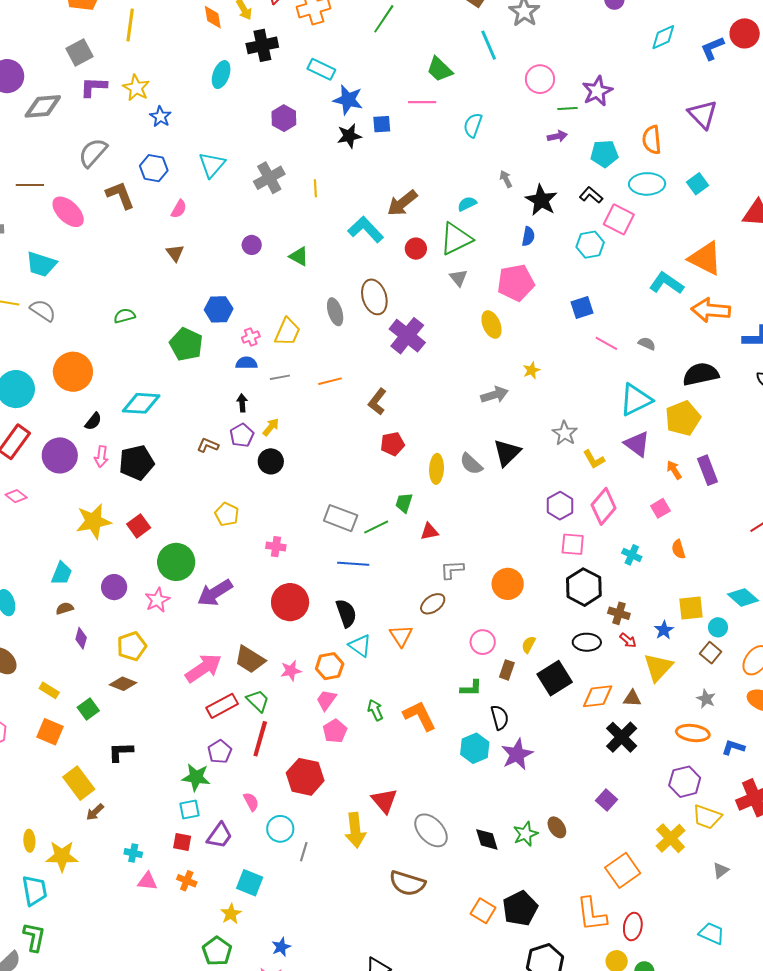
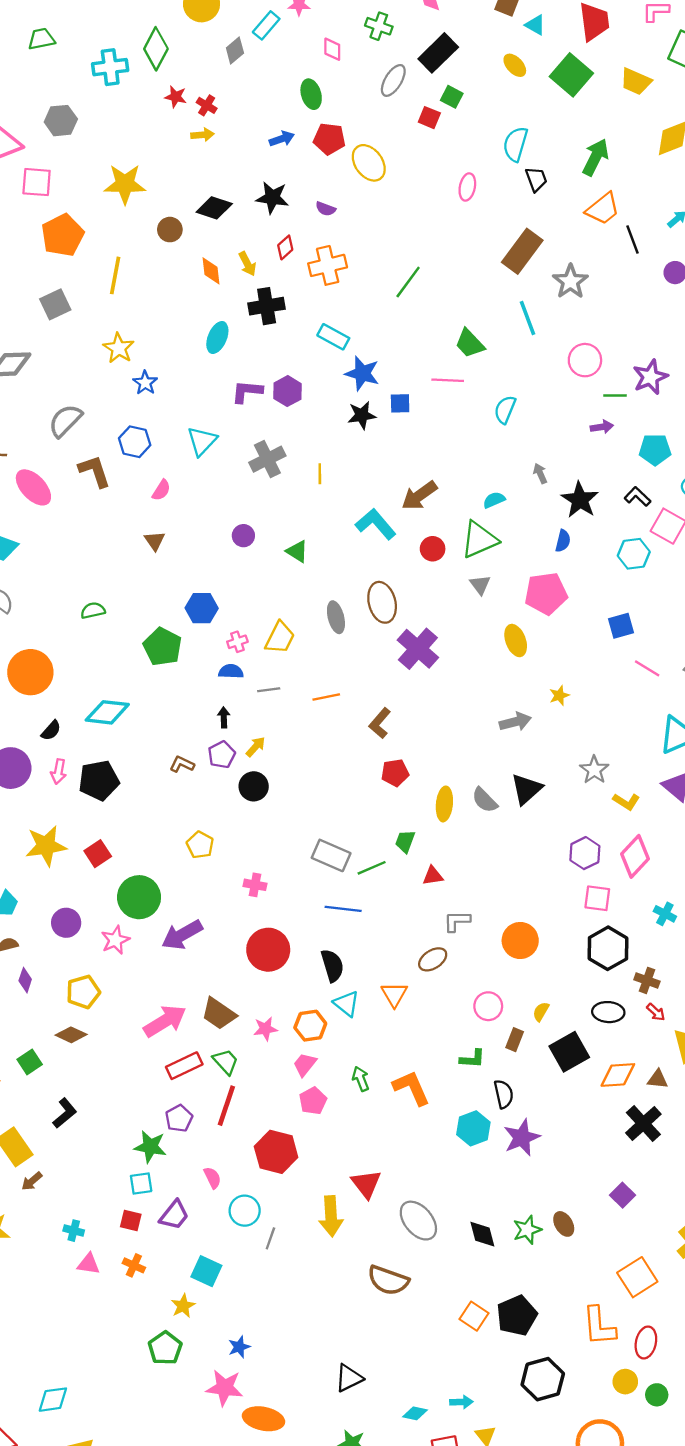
purple L-shape: (94, 87) -> (247, 391), moved
yellow L-shape: (594, 459) -> (626, 802), turned -30
black L-shape: (121, 752) -> (65, 1113), turned 140

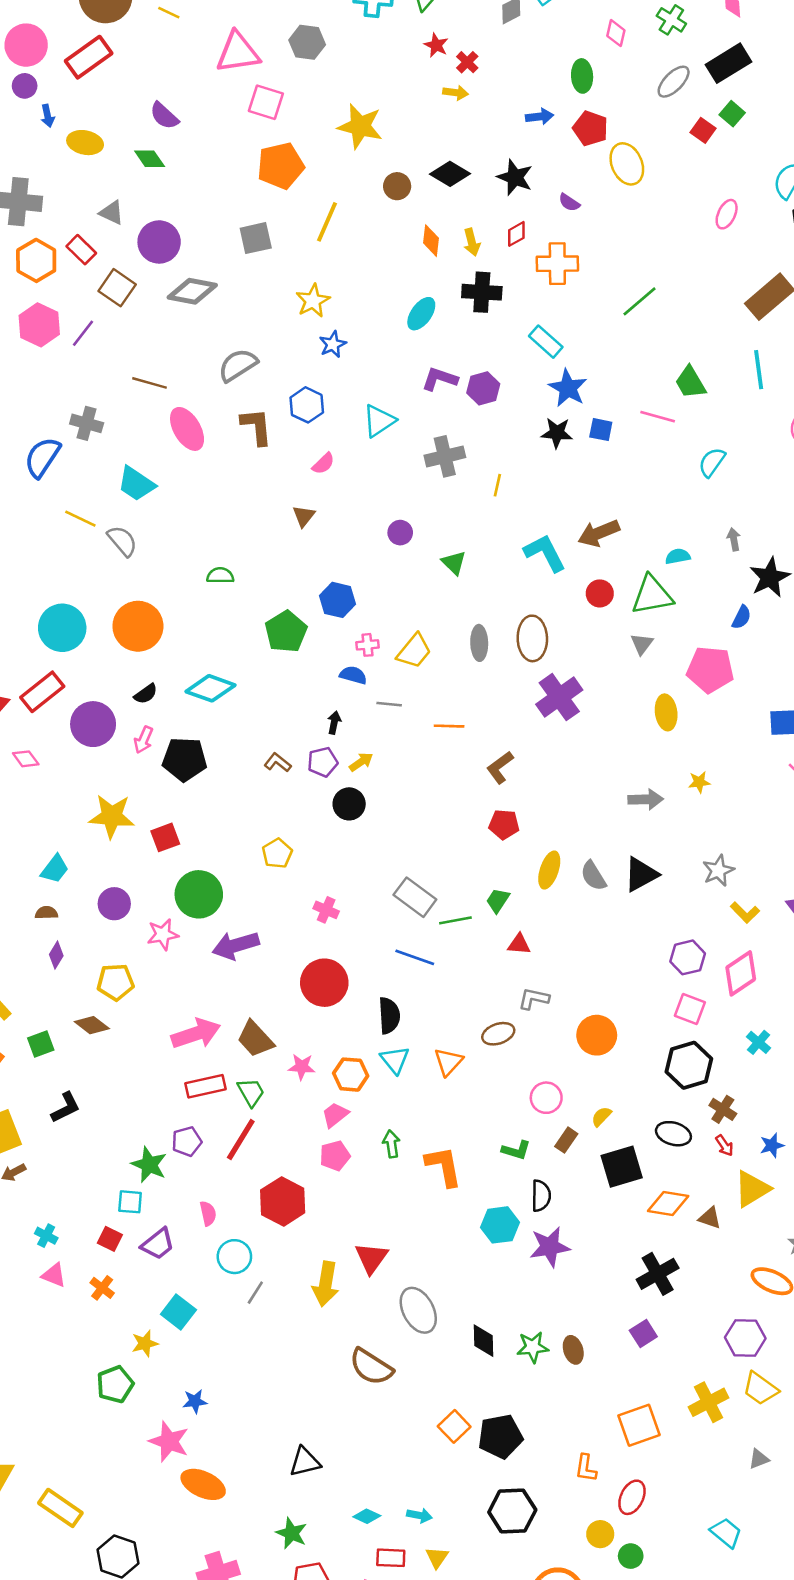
black cross: (643, 1124) -> (658, 1274), moved
orange L-shape: (599, 1326) -> (586, 1468), size x0.6

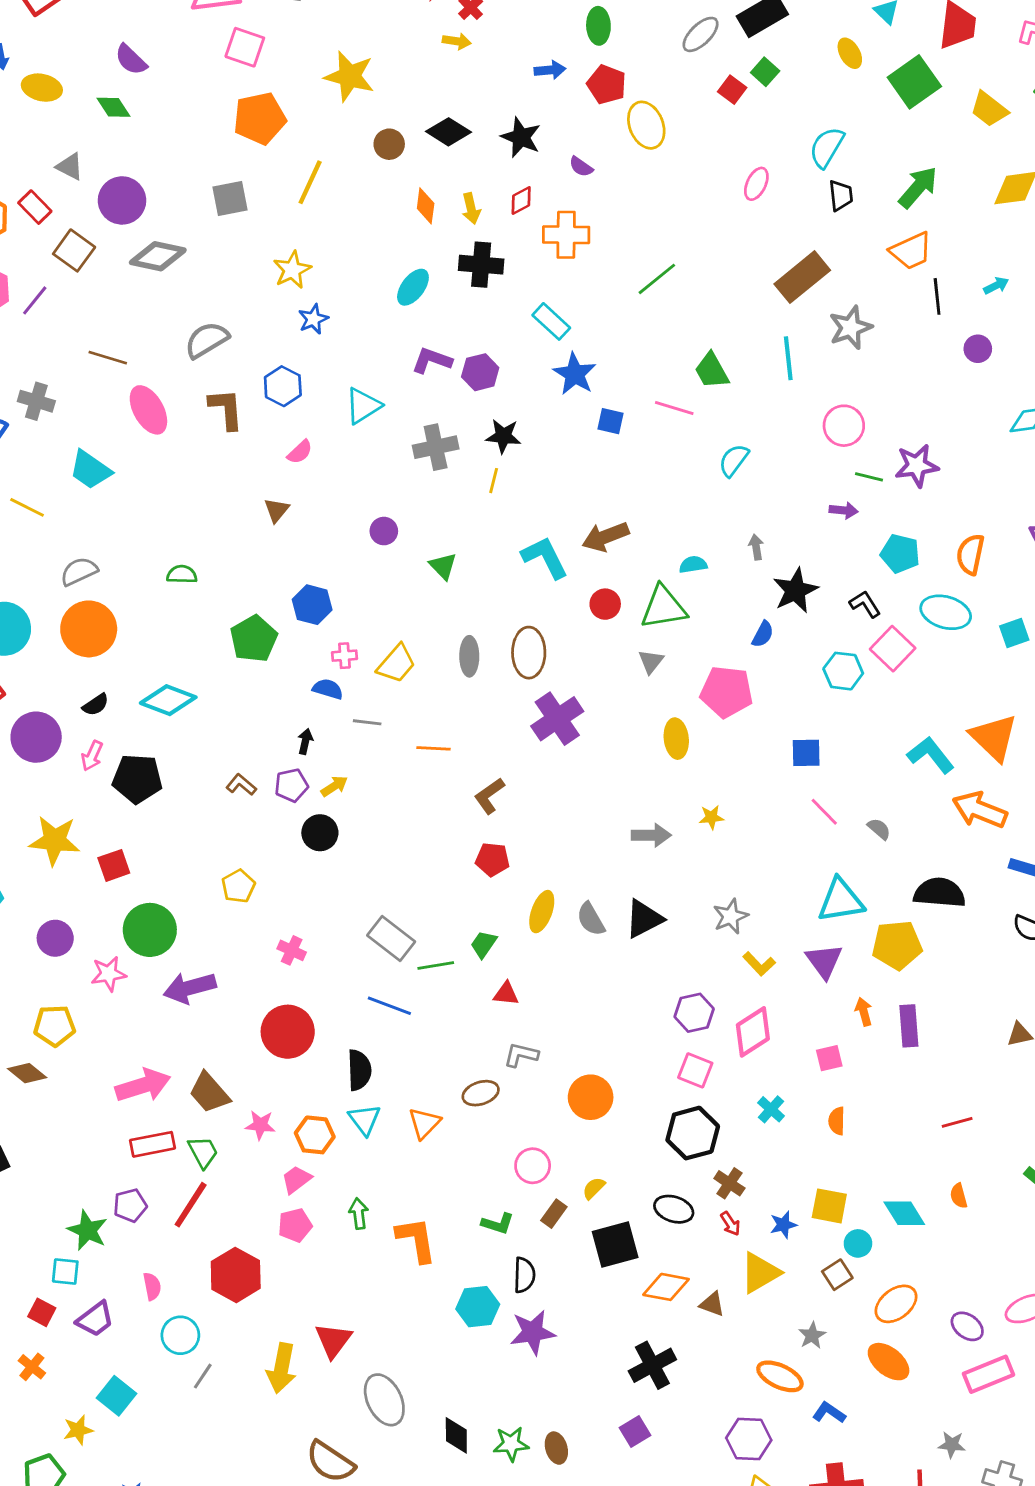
black star: (557, 433) -> (503, 436), moved
gray semicircle: (122, 541) -> (79, 571), moved, turned -76

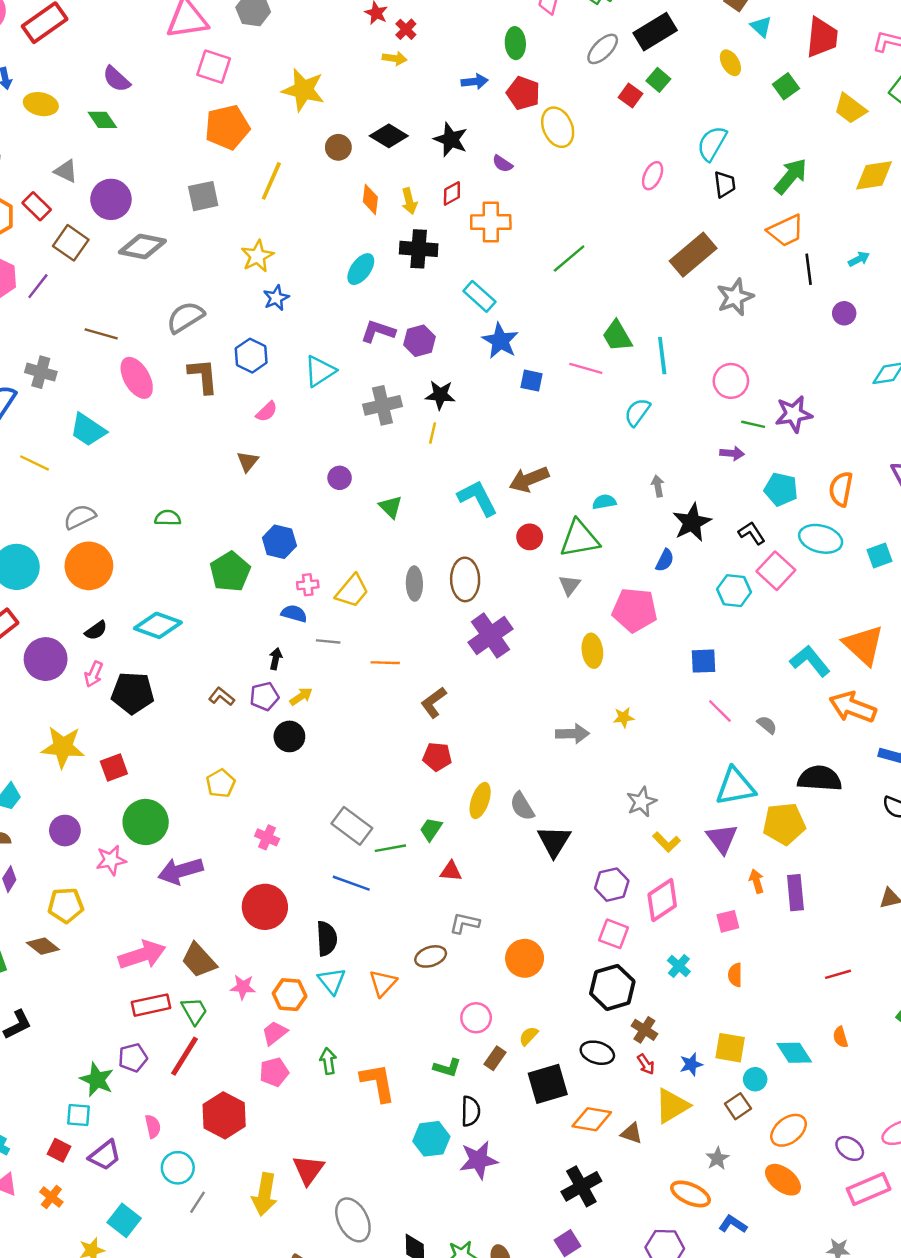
green square: (914, 82) -> (786, 86), size x0.6
cyan line: (788, 358) -> (662, 356), moved
black triangle: (644, 919) -> (554, 841), moved, turned -30

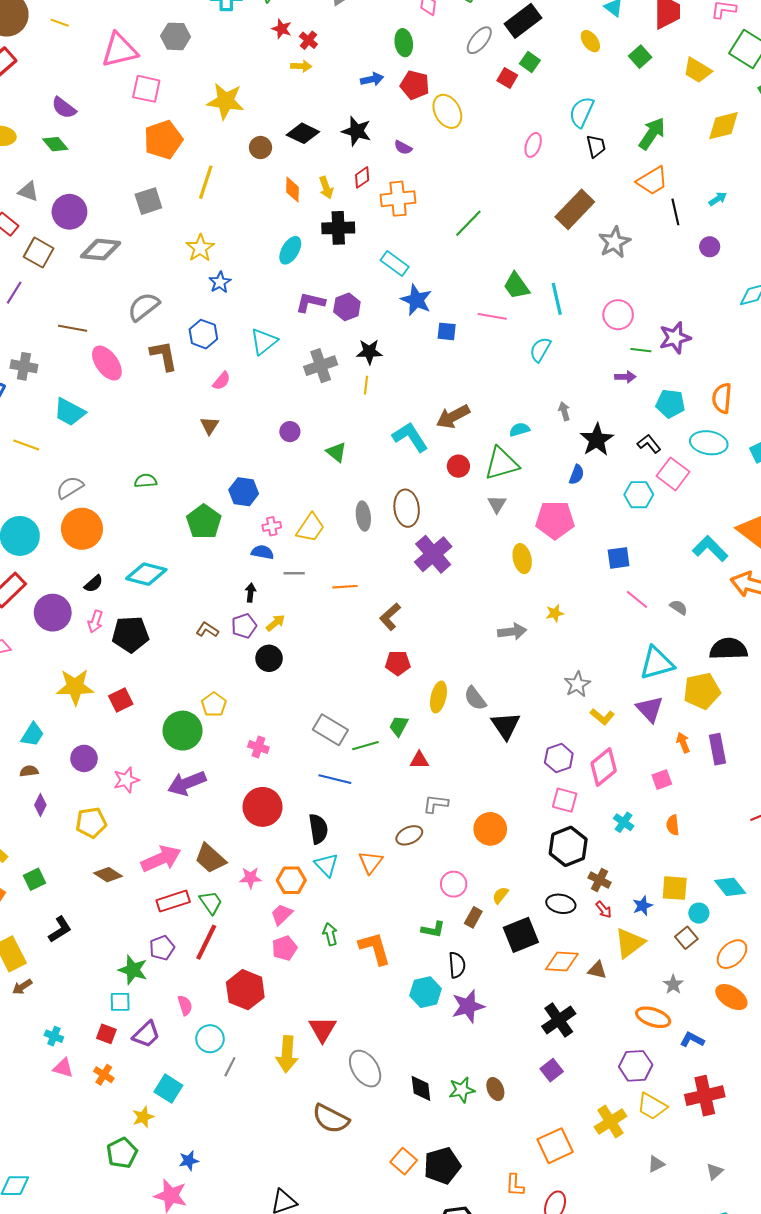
green circle: (146, 822) -> (183, 731), moved
brown diamond: (43, 946) -> (108, 875), moved

